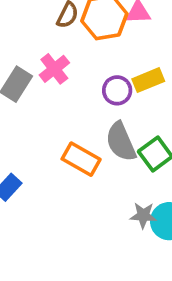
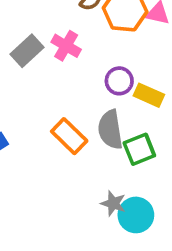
pink cross: (54, 69) -> (66, 46), turned -36
yellow rectangle: (148, 80) -> (149, 95), moved, turned 32

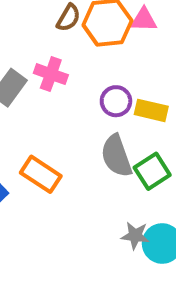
orange rectangle: (69, 136) -> (41, 174), moved

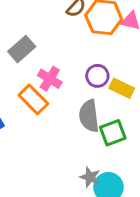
pink cross: (51, 74) -> (50, 79), moved
orange rectangle: (41, 174) -> (33, 99), moved

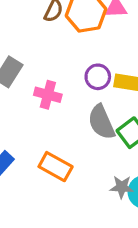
orange rectangle: (33, 99) -> (56, 167), moved

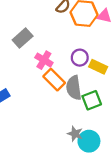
orange rectangle: (56, 167) -> (54, 80), moved

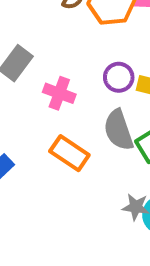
orange rectangle: (54, 80) -> (69, 153), moved

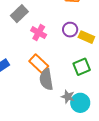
gray semicircle: (119, 130) -> (46, 80), moved

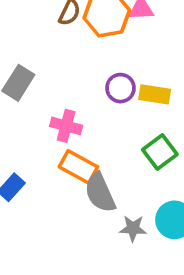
pink cross: (39, 33) -> (66, 126), moved
gray star: (68, 97) -> (133, 228), moved

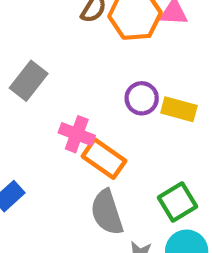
green square: (160, 152) -> (177, 202), moved
orange rectangle: (78, 167) -> (104, 159), moved

